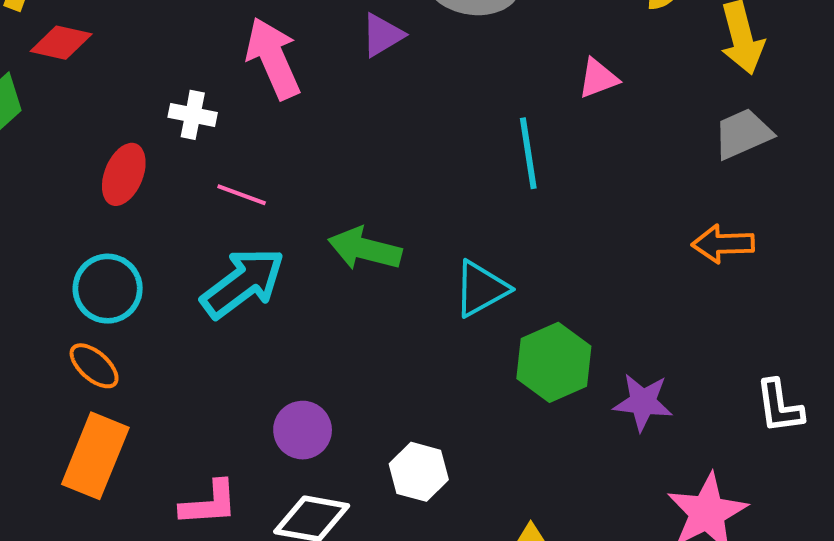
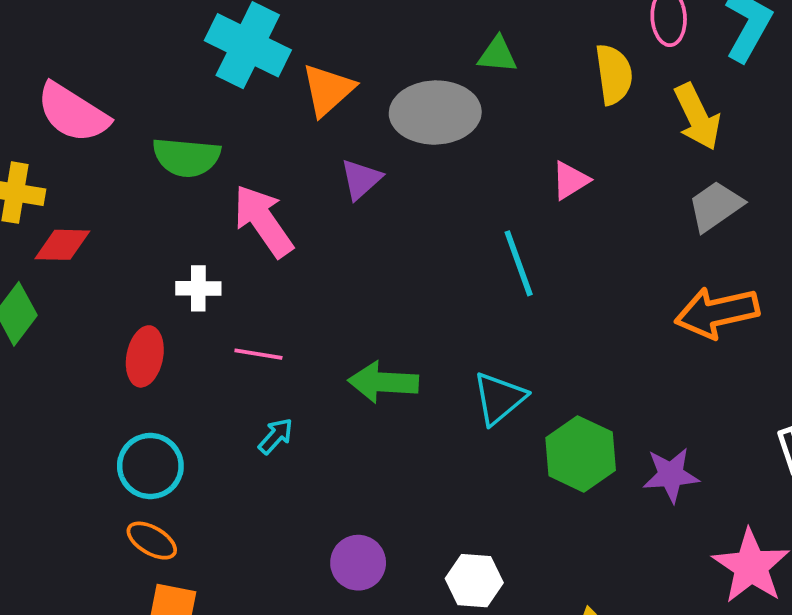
orange arrow: (723, 244) -> (717, 312), size x1.4
cyan arrow: (243, 283) -> (276, 436), size x0.5

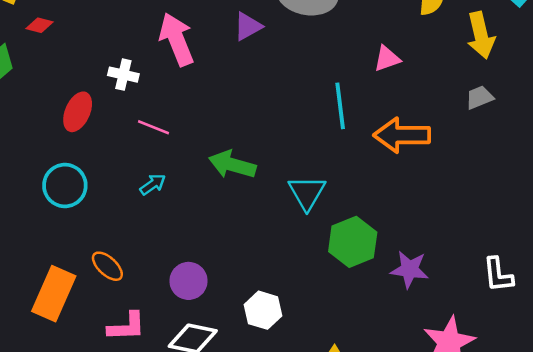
gray trapezoid: (715, 206) -> (479, 97), size x0.7
red diamond: (62, 245) -> (39, 25), size x0.7
orange arrow: (717, 312) -> (402, 135), moved
cyan triangle: (499, 398) -> (307, 193), turned -33
orange ellipse: (152, 541) -> (107, 266), moved

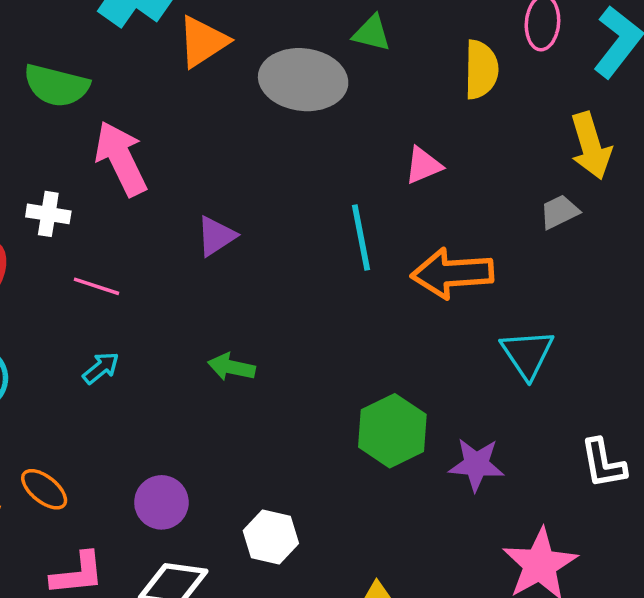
purple triangle: (248, 26) -> (216, 236), moved
yellow arrow: (481, 35) -> (591, 146), moved
green arrow: (232, 165) -> (231, 367), moved, size x0.7
cyan triangle: (307, 193) -> (527, 354), moved

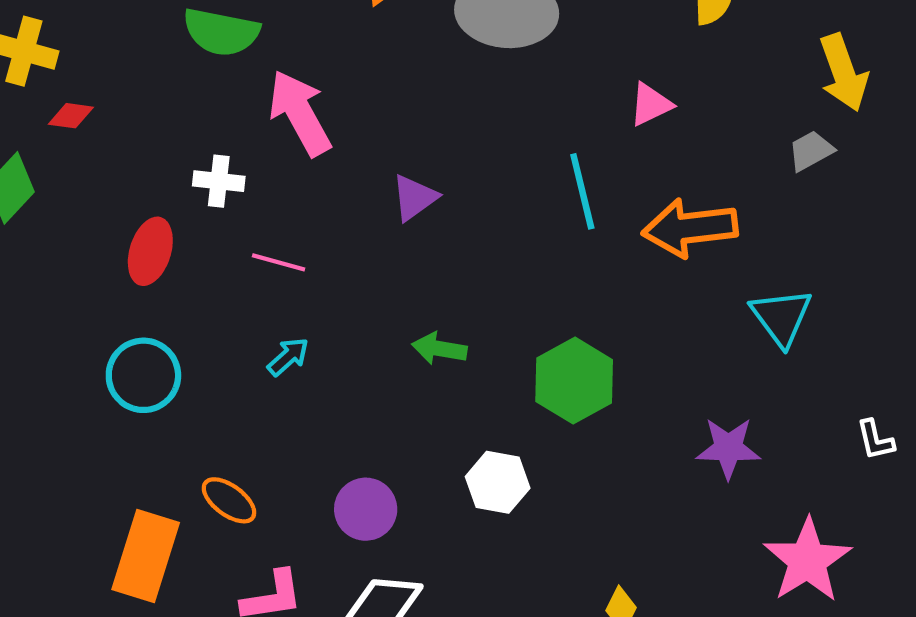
green hexagon: (392, 431) -> (574, 381), moved
white L-shape: (603, 463) -> (875, 440), size x0.7
white hexagon: (271, 537) -> (498, 482), moved

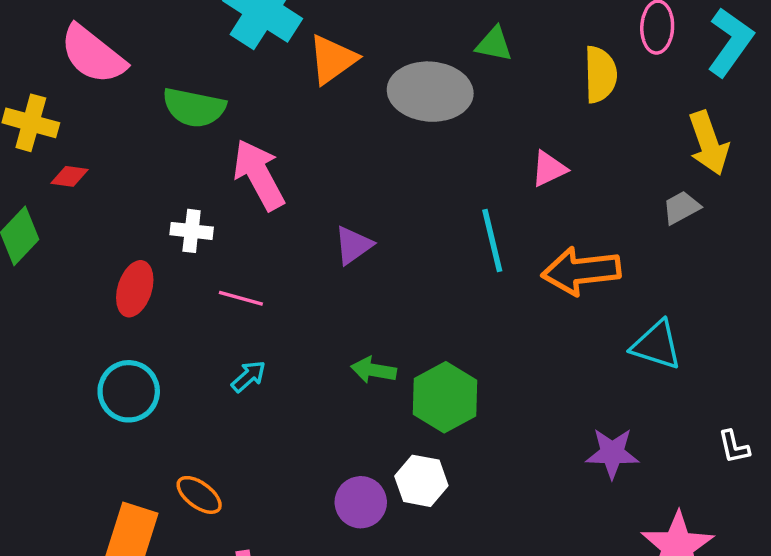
cyan triangle: (781, 317) -> (656, 345), turned -36
green hexagon: (574, 381) -> (445, 397), moved
purple circle: (366, 509) -> (361, 502), moved

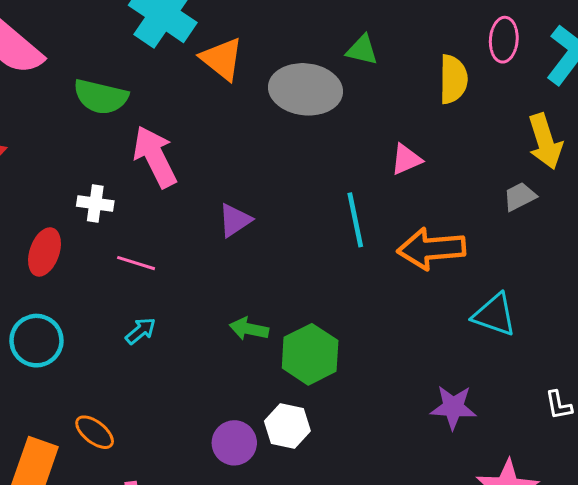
orange triangle: (333, 59) -> (222, 59), turned -48

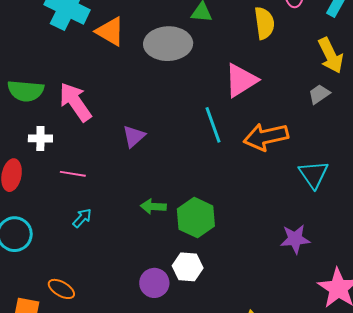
green semicircle: (101, 97) -> (26, 91), moved
pink triangle: (406, 159) -> (241, 80), size x1.6
cyan triangle: (495, 315) -> (314, 174), turned 44

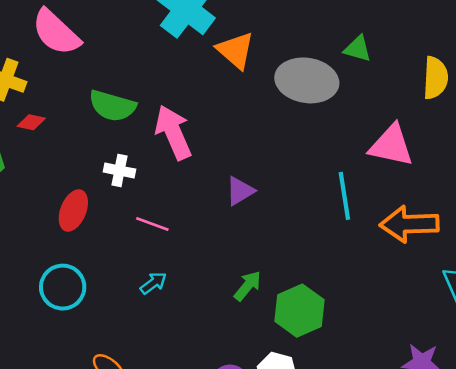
pink triangle: (241, 80) -> (391, 145), turned 33
green arrow: (153, 207) -> (248, 286), turned 115

